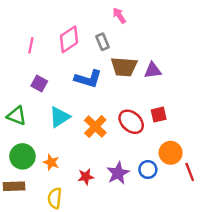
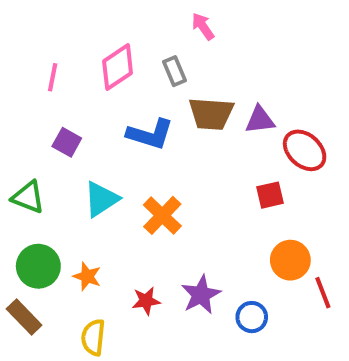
red ellipse: (131, 122) -> (305, 150), moved
blue circle: (148, 170) -> (252, 317), moved
brown rectangle: (14, 186) -> (24, 317), turned 48

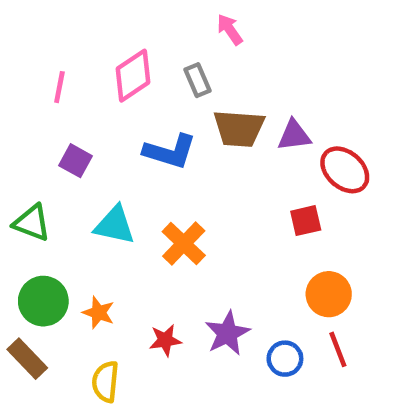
cyan triangle: (101, 199) -> (115, 225), turned 45
red line: (323, 293) -> (338, 349), moved

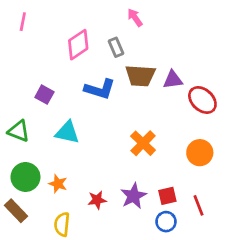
pink line: (59, 87) -> (23, 22), moved
red square: (306, 221) -> (167, 196), moved
orange cross: (184, 244) -> (143, 143), moved
orange circle: (329, 294) -> (200, 153), moved
blue circle: (285, 359) -> (166, 222), moved

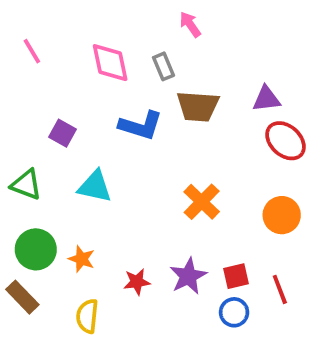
pink line: (23, 22) -> (32, 51), moved, turned -42
pink diamond: (78, 45) -> (110, 63), turned -68
purple triangle: (173, 80) -> (266, 99), moved

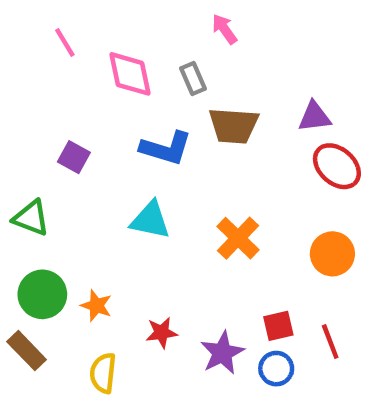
pink line: (32, 51) -> (65, 43), moved
cyan triangle: (95, 186) -> (150, 220), moved
purple star: (188, 276) -> (222, 353), moved

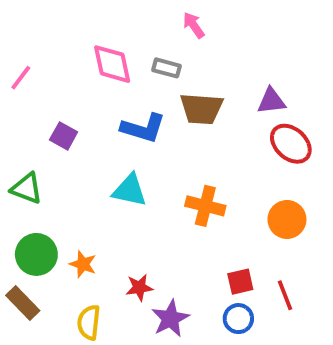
pink line: (65, 43) -> (21, 78), moved, turned 68
gray rectangle: (193, 78) -> (166, 68), turned -52
orange cross: (238, 238) -> (205, 206), turned -30
purple star: (222, 353) -> (170, 319), moved

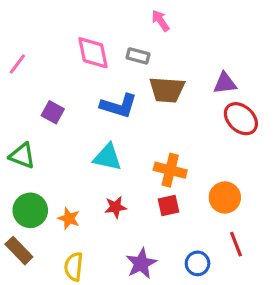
orange circle: (287, 219) -> (225, 197), moved
red square: (240, 282) -> (169, 206), moved
red star: (139, 287) -> (115, 207), moved

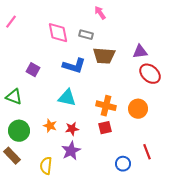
pink line: (17, 64) -> (11, 22), moved
orange circle: (225, 197) -> (138, 109), moved
orange star: (69, 218) -> (50, 126), moved
purple star: (141, 263) -> (71, 151), moved

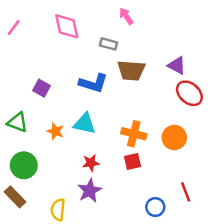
pink diamond: (58, 33) -> (67, 26), moved
purple triangle: (140, 52) -> (177, 65), turned 35
orange star: (50, 126) -> (55, 131), moved

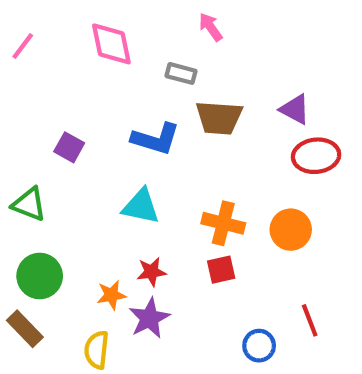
red ellipse: (189, 93) -> (316, 156), turned -48
orange star: (55, 131) -> (111, 295), moved, turned -30

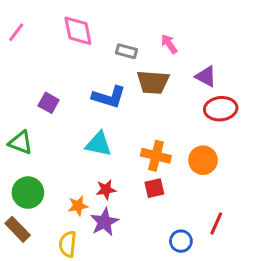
pink arrow: (211, 27) -> (169, 44), moved
red line: (310, 320) -> (216, 223), turned 45

